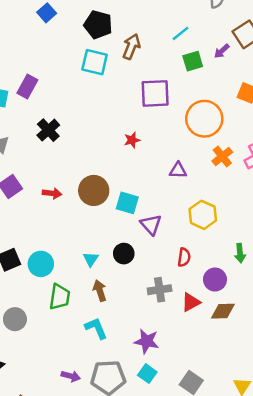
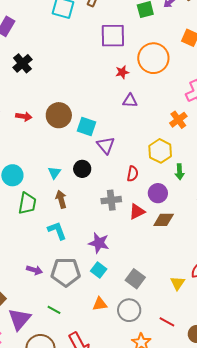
red star: (132, 140) -> (122, 72), moved
orange cross: (222, 157) -> (178, 120), moved
yellow hexagon: (203, 215) -> (160, 151), moved

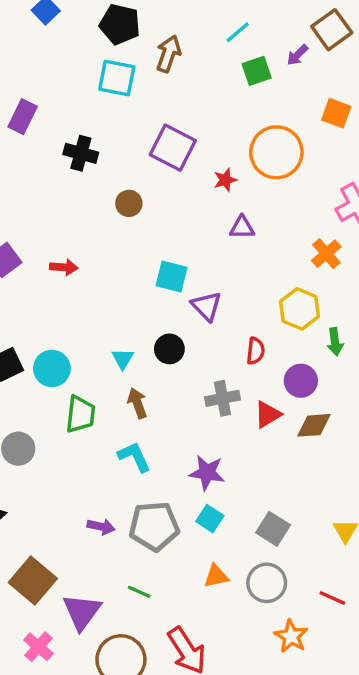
purple square: (113, 36) -> (173, 148), moved, turned 32
black cross: (22, 63) -> (81, 153), moved, turned -30
brown circle: (59, 115) -> (129, 203), moved, size x0.6

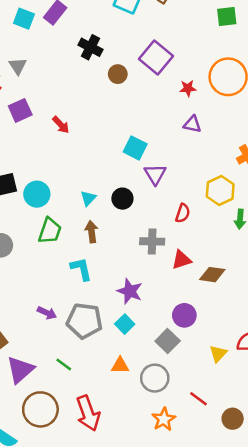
brown circle: (129, 203) -> (118, 74), moved
red arrow: (64, 267) -> (61, 125), turned 30
purple circle: (301, 381) -> (184, 315), moved

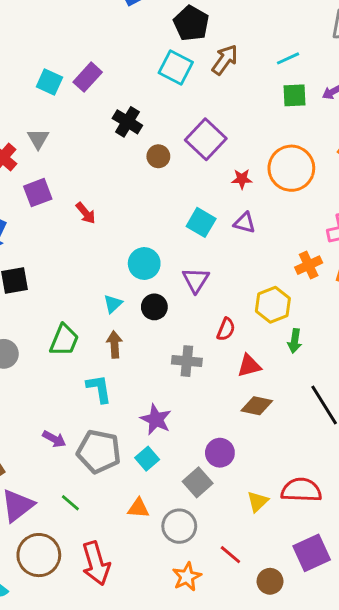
cyan square: (135, 148) -> (201, 222), moved
cyan circle: (37, 194) -> (144, 264), moved
red triangle: (181, 260) -> (249, 366), moved

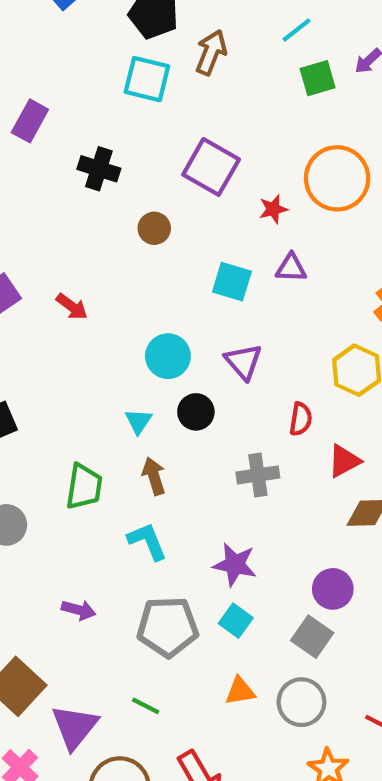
brown circle: (158, 156) -> (154, 228), moved
purple arrow: (54, 439) -> (79, 610), moved

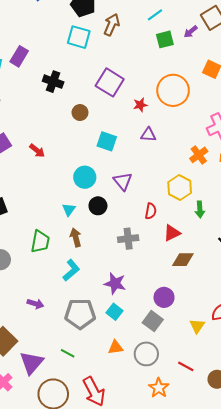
cyan square: (232, 282) -> (107, 141), moved
cyan L-shape: (147, 541) -> (71, 270), turned 70

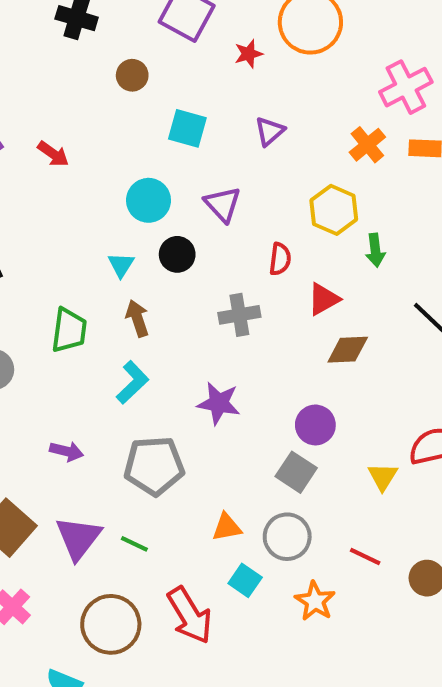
purple triangle: (148, 135) -> (270, 131), moved, turned -42
cyan square: (115, 312) -> (245, 580), moved
purple triangle: (32, 363) -> (78, 538), moved

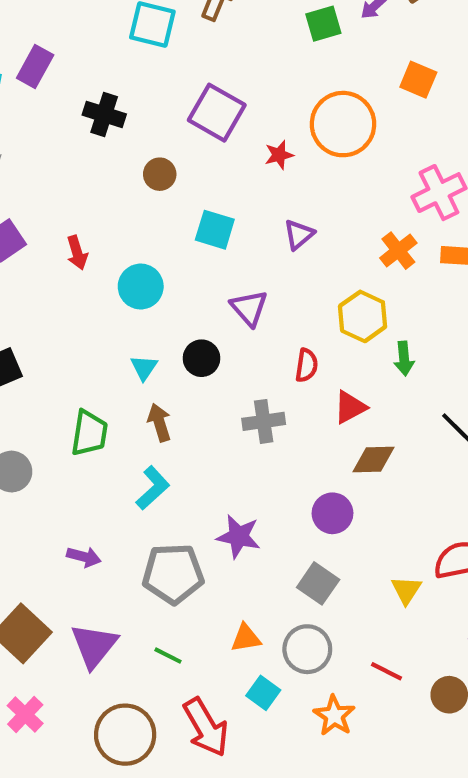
red arrow: (53, 154) -> (77, 253), turned 36
cyan circle: (148, 200) -> (141, 287), moved
purple star: (219, 403) -> (239, 536), moved
purple circle: (315, 425) -> (333, 513), moved
green line: (134, 544) -> (168, 656), moved

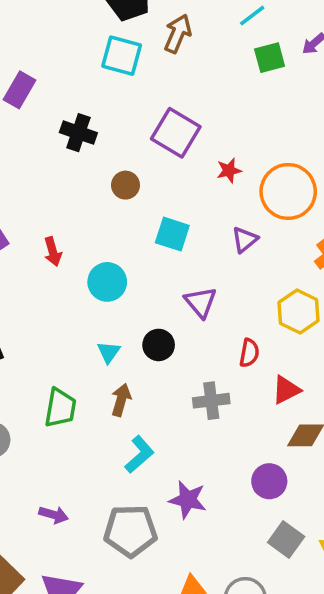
orange circle: (343, 124) -> (288, 191), moved
brown arrow: (159, 423) -> (121, 400), turned 32
cyan L-shape: (153, 488) -> (139, 454), moved
gray square: (318, 583) -> (286, 540), moved

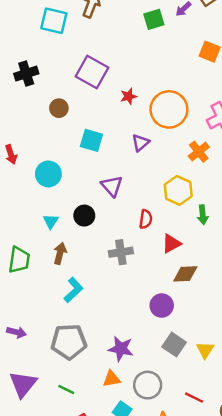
black cross: (78, 133) -> (26, 74), turned -35
purple star: (188, 500) -> (121, 349), moved

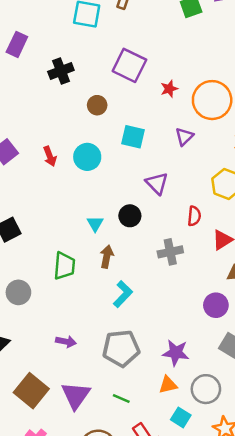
cyan circle: (48, 174) -> (87, 157), moved

